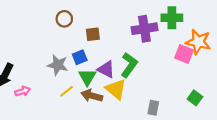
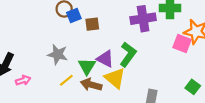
blue square: (80, 57) -> (74, 15), moved

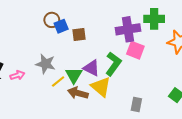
pink square: (182, 44) -> (135, 50), moved
pink arrow: (23, 80) -> (17, 75), moved
yellow line: (66, 80) -> (58, 82), moved

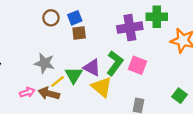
blue square: (61, 26) -> (75, 18), moved
pink square: (135, 50) -> (137, 65), moved
pink arrow: (17, 75) -> (27, 92), moved
brown arrow: (78, 93) -> (49, 93), moved

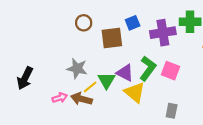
blue square: (75, 18) -> (133, 23), moved
brown square: (79, 33) -> (112, 38), size x1.5

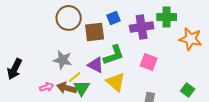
brown circle: (84, 23) -> (69, 18), size x1.6
green L-shape: (148, 68) -> (114, 55), moved, turned 35
purple triangle: (125, 73) -> (96, 65), moved
green triangle: (106, 80) -> (82, 88), moved

